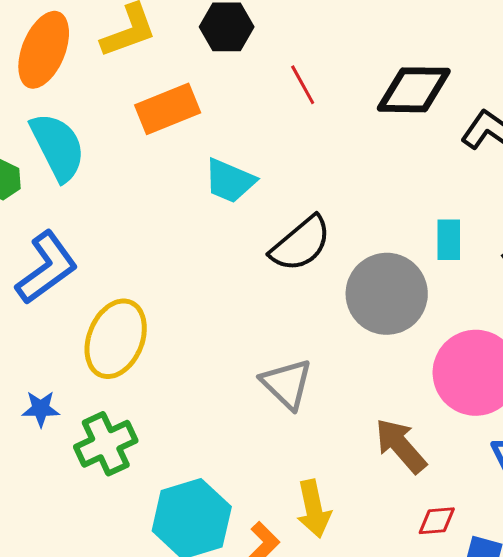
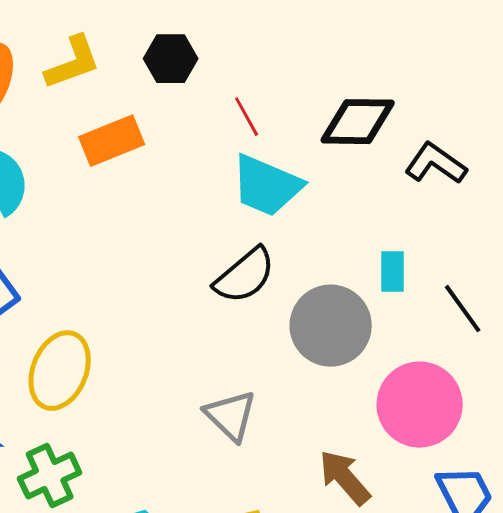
cyan trapezoid: (230, 181) -> (267, 186), moved, size x1.4

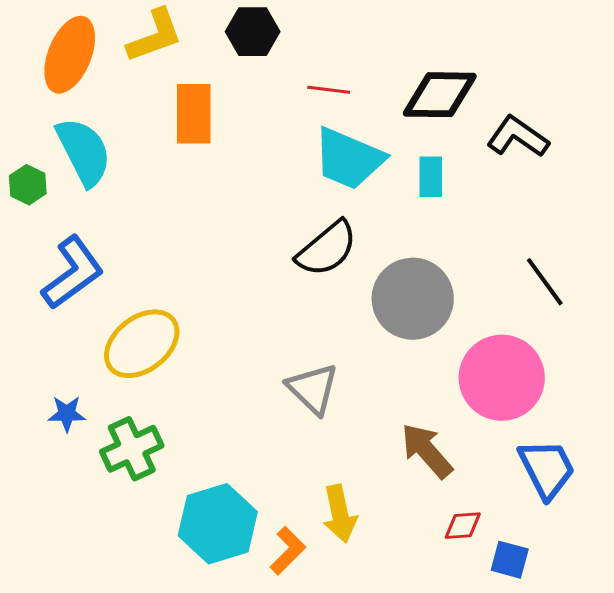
red line: (247, 117) -> (329, 90), turned -54
orange rectangle: (112, 141) -> (194, 114), turned -68
cyan rectangle: (393, 272) -> (431, 177), moved
yellow ellipse: (60, 371) -> (142, 344), turned 30

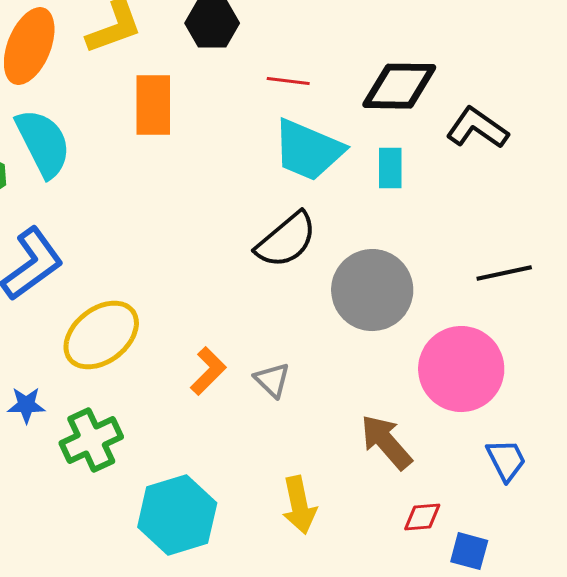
black line: (545, 282) -> (504, 273), turned -66
gray triangle: (313, 389) -> (272, 380), size x0.7
blue trapezoid: (547, 469) -> (506, 460), size x0.7
orange L-shape: (288, 551) -> (208, 371), moved

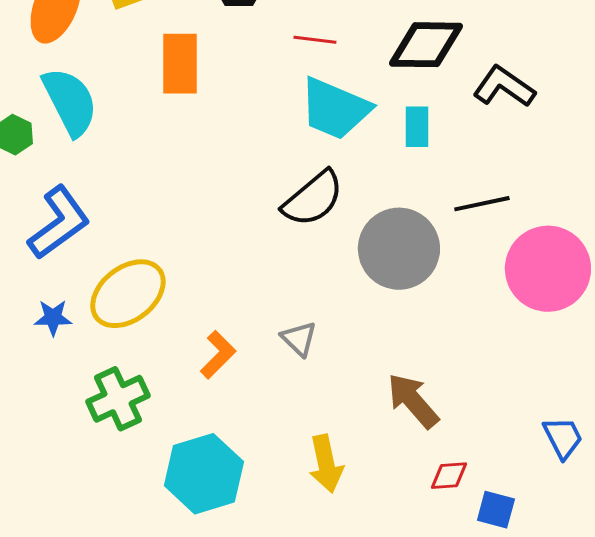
black line: (504, 273) -> (482, 204), moved
pink circle: (461, 369) -> (548, 269), moved
orange L-shape: (208, 371) -> (218, 355), moved
blue star: (26, 405) -> (53, 318), moved
blue trapezoid: (506, 460) -> (563, 438), moved

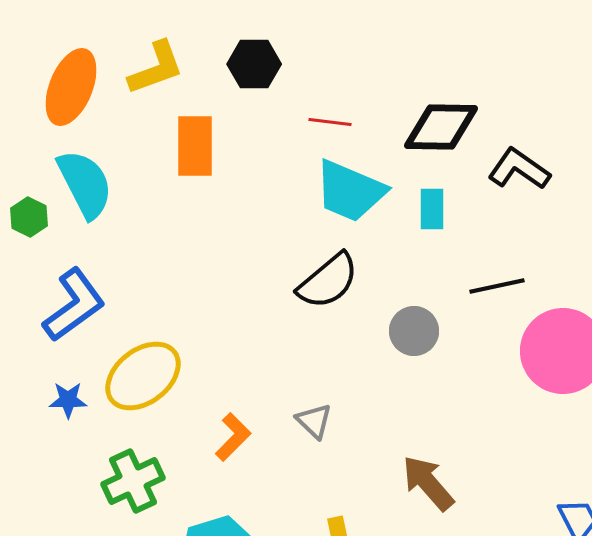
gray circle: (399, 249) -> (414, 331), size x0.6

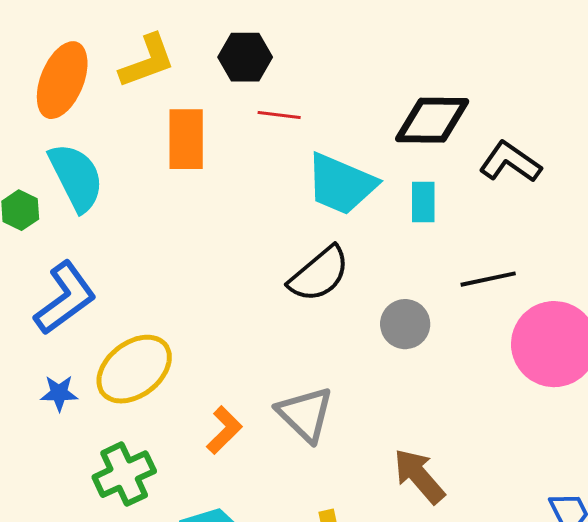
red line: (330, 122) -> (279, 115), moved
gray triangle: (314, 421) -> (305, 414), size x1.6

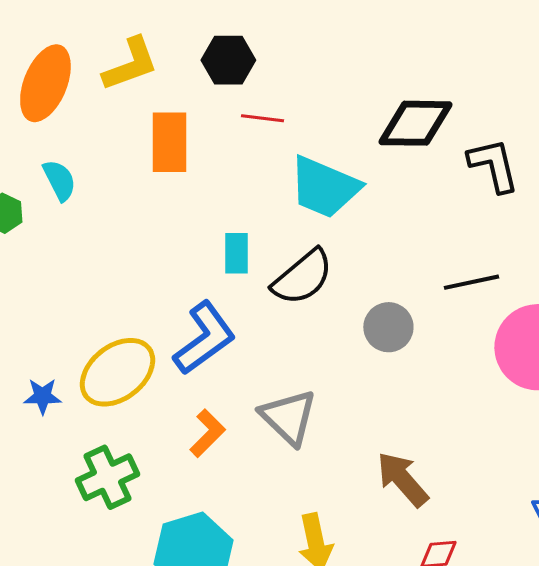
black L-shape: (510, 162) -> (493, 165), turned 42
cyan semicircle: (76, 177) -> (59, 180), size x0.6
cyan rectangle: (423, 202) -> (236, 253), moved
blue L-shape: (65, 298) -> (204, 338), moved

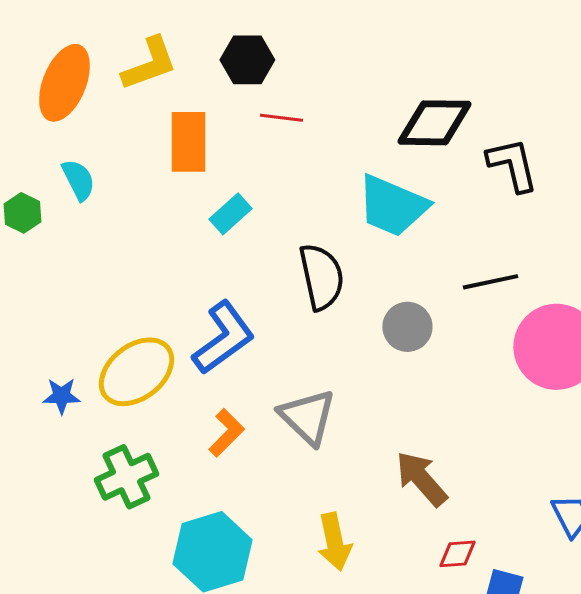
cyan trapezoid: (324, 187) -> (392, 206), moved
cyan rectangle: (236, 253) -> (230, 214), moved, turned 48
black semicircle: (302, 277) -> (321, 277), turned -62

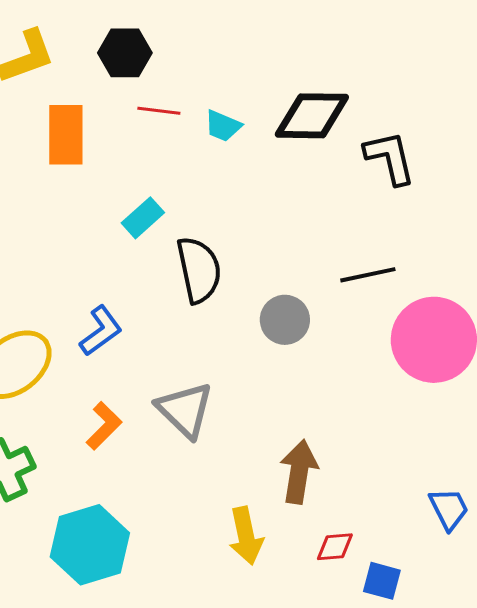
cyan trapezoid: (392, 206) -> (223, 126), moved, size x0.5
cyan rectangle: (230, 214) -> (143, 218), moved
blue L-shape: (223, 338) -> (101, 331), size x0.7
brown arrow: (421, 479) -> (299, 472), turned 50
yellow arrow: (334, 542) -> (246, 536), moved

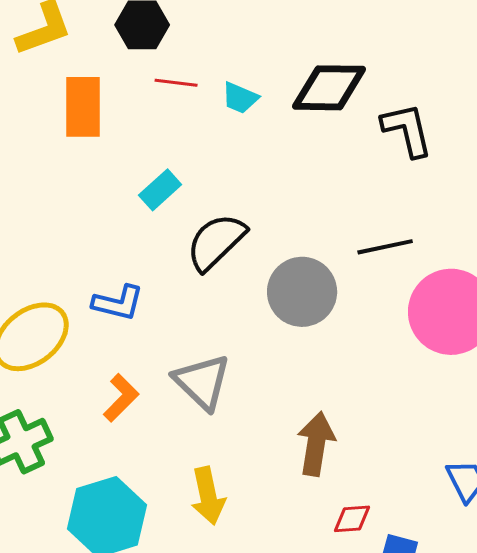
black semicircle: (199, 270) -> (216, 242), turned -122
gray circle: (285, 320) -> (302, 292), size x1.4
blue L-shape: (101, 331) -> (118, 303), turned 50
yellow arrow: (246, 536) -> (208, 496), moved

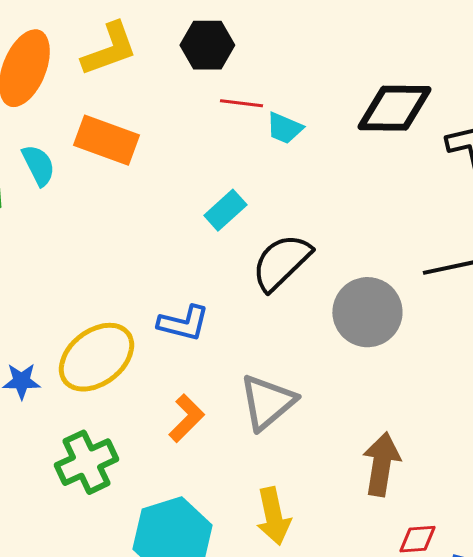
cyan trapezoid: (240, 98) -> (284, 128), moved
orange rectangle: (83, 107) -> (106, 140), moved, turned -70
gray triangle: (202, 382) -> (267, 402), turned 36

